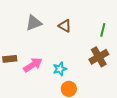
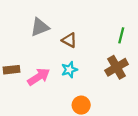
brown triangle: (65, 26) -> (69, 40), moved
cyan star: (60, 69) -> (69, 70), moved

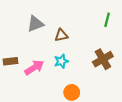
green line: (121, 35) -> (107, 20), moved
brown triangle: (69, 40) -> (61, 35), turned -40

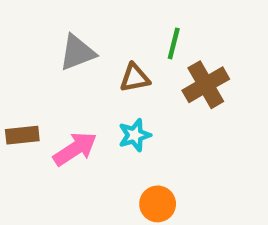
green line: (107, 20) -> (174, 43), moved
brown cross: (103, 59) -> (206, 85), moved

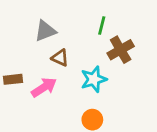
brown triangle: (135, 78) -> (60, 58), moved, turned 36
cyan star: (135, 135) -> (94, 79), moved, size x1.4

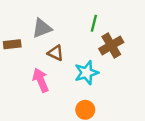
brown rectangle: (13, 79) -> (12, 44), moved
pink arrow: (44, 87) -> (41, 80), turned -80

